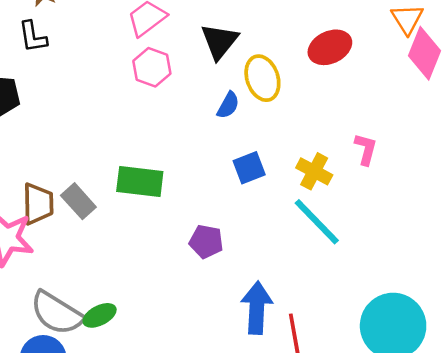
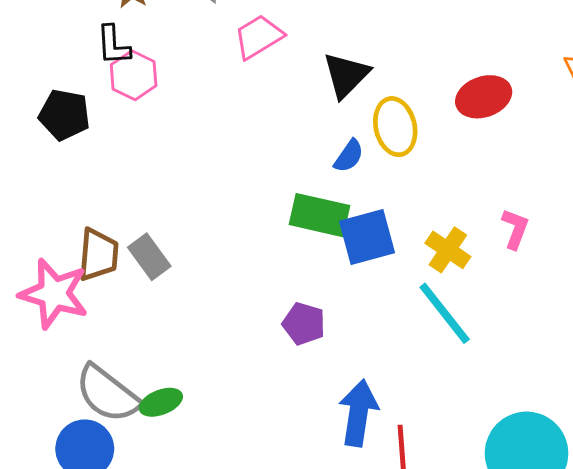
pink hexagon: (152, 67) -> (134, 75), moved
blue square: (249, 168) -> (367, 237), size x1.4
green rectangle: (140, 181) -> (320, 215), moved

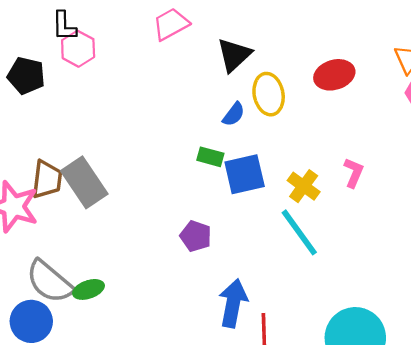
green rectangle: (320, 215) -> (210, 157), size x0.6
gray rectangle: (149, 257) -> (84, 182), size x1.5

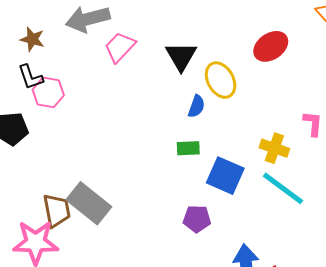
blue square: (245, 174) -> (225, 176), moved, turned -36

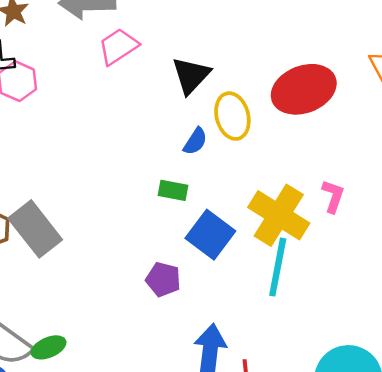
red ellipse: (271, 46) -> (304, 89), size x1.4
yellow cross: (274, 148) -> (279, 215), size x1.6
cyan line: (283, 188) -> (278, 267), turned 51

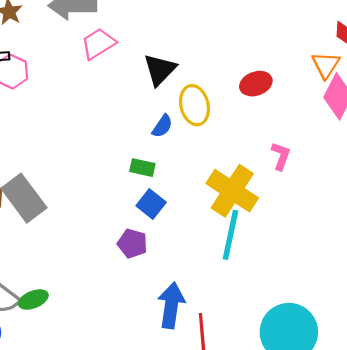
red ellipse: (304, 89) -> (256, 84), size x0.6
pink L-shape: (333, 196) -> (281, 156), moved
blue square: (210, 235) -> (151, 204), moved, size x0.7

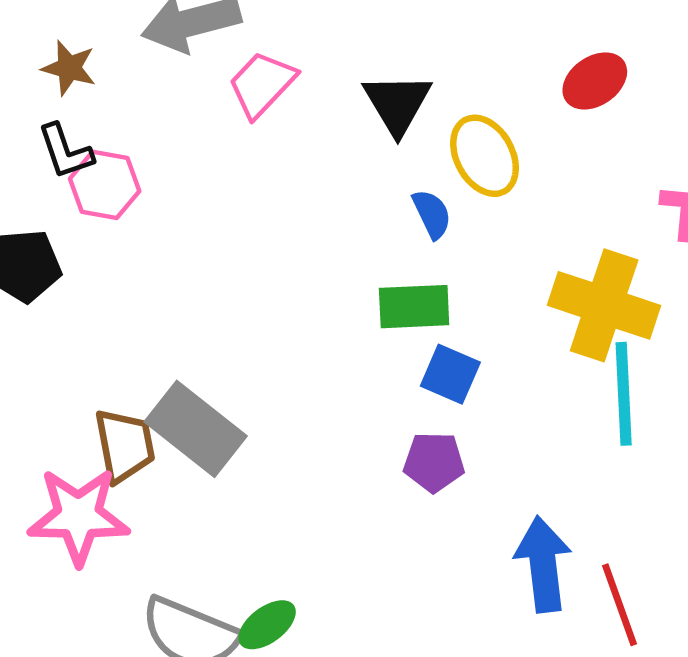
blue semicircle: (162, 126) -> (432, 214), turned -45
green rectangle: (142, 168) -> (414, 307), size x1.4

